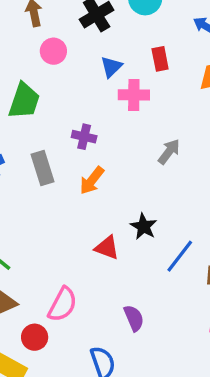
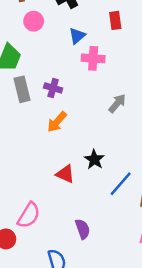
red rectangle: (160, 59) -> (115, 20), moved
gray rectangle: (43, 168) -> (22, 89), moved

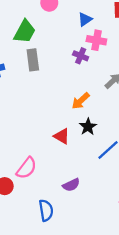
purple cross: (53, 88) -> (81, 56), moved
orange arrow: (57, 122) -> (81, 101), moved
purple semicircle: (83, 229) -> (71, 185), turned 78

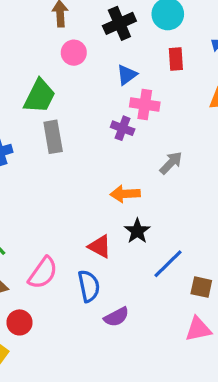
orange arrow: (81, 101) -> (125, 194), turned 42
pink semicircle: (27, 168) -> (43, 273), moved
blue semicircle: (46, 210) -> (89, 286), moved

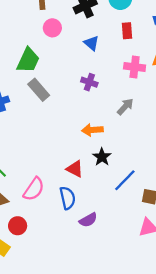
blue triangle: (127, 75) -> (91, 43), turned -42
pink cross: (145, 105) -> (135, 67), moved
gray rectangle: (53, 137) -> (39, 90), turned -30

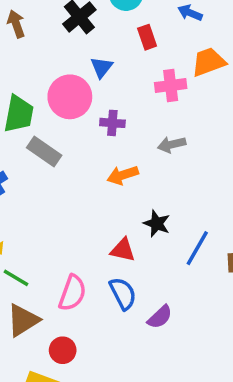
pink circle: (52, 28) -> (70, 97), moved, size x1.6
blue triangle: (91, 43) -> (102, 67), turned 42
gray arrow: (125, 107) -> (172, 145), turned -132
orange arrow: (92, 130) -> (123, 175), moved

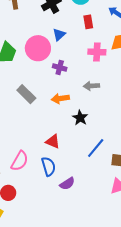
gray rectangle: (44, 152) -> (26, 94), moved
black star: (157, 224) -> (80, 118), moved

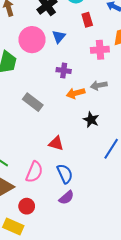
pink circle: (38, 48) -> (32, 40), moved
orange arrow: (60, 99) -> (76, 93), moved
red triangle: (53, 141) -> (56, 143), moved
purple semicircle: (67, 184) -> (66, 198), moved

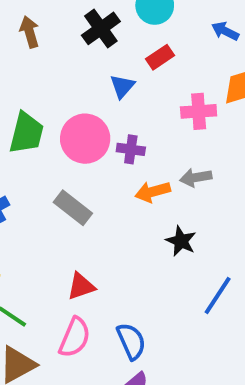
red rectangle: (87, 20) -> (160, 57), moved, turned 72
pink circle: (32, 40) -> (85, 139), moved
red triangle: (56, 143) -> (81, 286), moved, turned -35

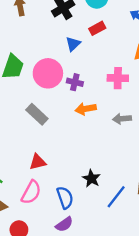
pink cross: (199, 111) -> (118, 78), moved
gray arrow: (196, 178) -> (122, 119), moved
black star: (181, 241) -> (91, 179), moved
blue line: (218, 295) -> (116, 197), moved

